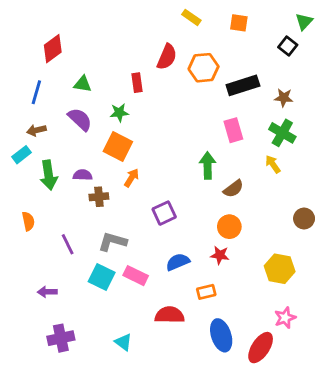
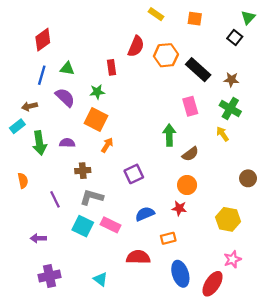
black rectangle: (243, 85) -> (198, 70), turned 60
blue line: (36, 92) -> (42, 75), moved
brown cross: (99, 197) -> (83, 171), moved

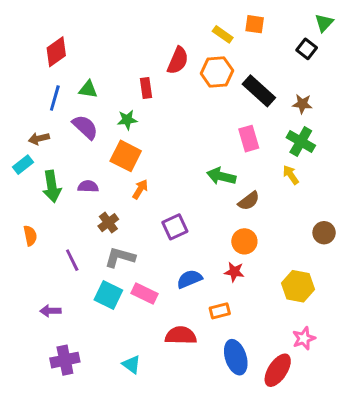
yellow rectangle: (156, 14) -> (223, 34), moved
green arrow: (169, 135) -> (221, 176), turned -75
brown cross: (83, 171) -> (108, 223), turned -32

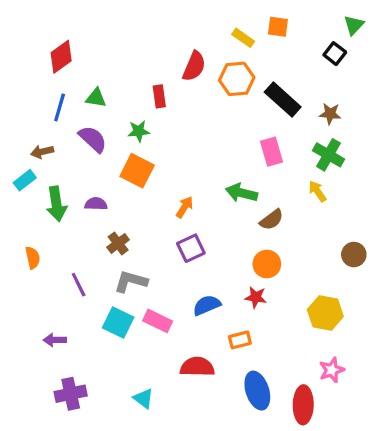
orange arrow: (140, 189) -> (185, 207), moved
red ellipse: (278, 370) -> (303, 405), turned -32

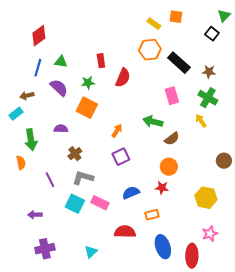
red semicircle: (194, 66) -> (123, 78), moved
green arrow: (56, 204) -> (31, 140), moved
cyan triangle: (143, 398) -> (91, 252), turned 40

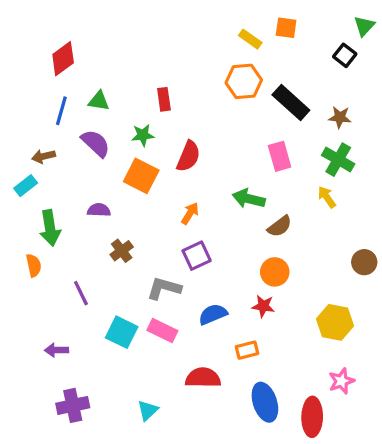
red semicircle: (123, 78) -> (188, 156), moved
gray L-shape: (83, 178) -> (164, 288), moved

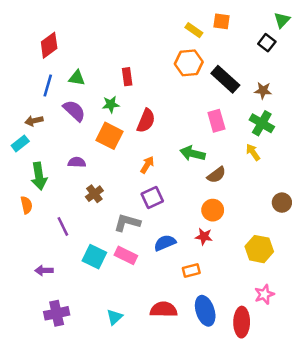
red semicircle: (203, 378) -> (164, 310), moved

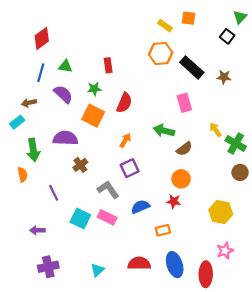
green cross: (262, 123) -> (236, 143), moved
purple semicircle: (77, 162) -> (65, 138), size x1.6
gray L-shape: (127, 223) -> (108, 190), turned 40

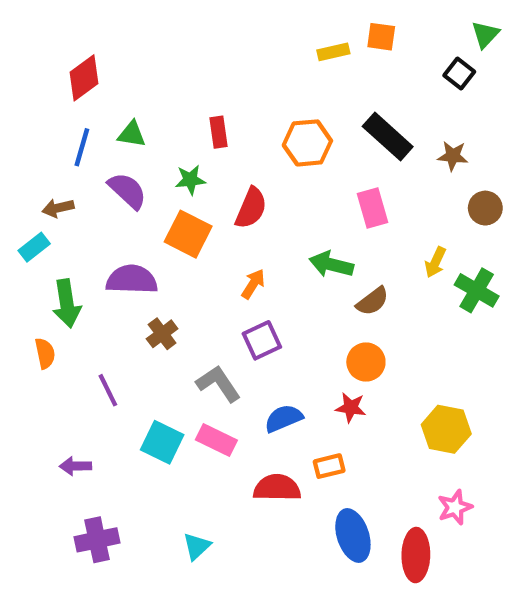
yellow rectangle: (165, 26) -> (333, 52), turned -48
orange hexagon: (161, 53) -> (307, 143), moved
yellow arrow: (215, 130) -> (435, 262), turned -120
brown circle: (240, 172) -> (485, 208), moved
red semicircle: (139, 264) -> (277, 488), moved

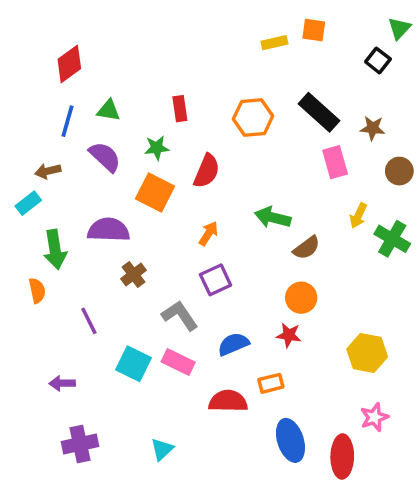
pink rectangle: (372, 208) -> (335, 162), moved

